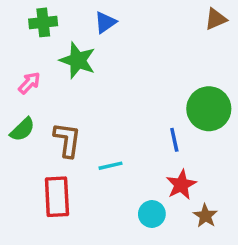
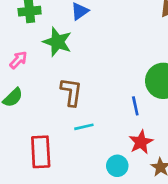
brown L-shape: (67, 140) -> (71, 92), moved

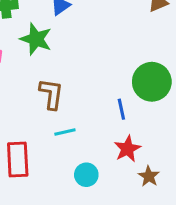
cyan circle: (117, 166) -> (86, 175), moved

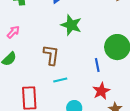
green star: (36, 39) -> (71, 25), moved

